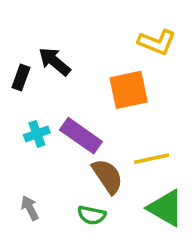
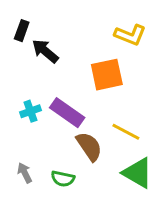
black rectangle: (21, 77) -> (22, 31), moved
yellow line: (152, 159) -> (126, 132), turned 40
green semicircle: (92, 215) -> (63, 179), moved

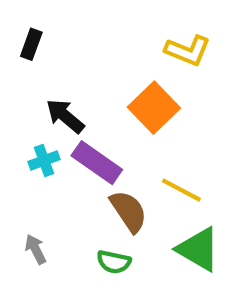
black arrow: (45, 51) -> (65, 116), moved
orange square: (107, 75) -> (154, 108), turned -32
green semicircle: (63, 179) -> (114, 262), moved

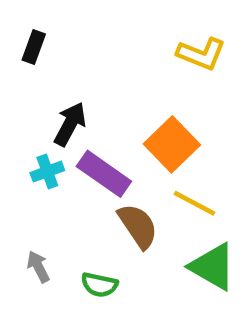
orange square: (154, 108) -> (172, 144), moved
black arrow: (65, 116) -> (70, 124), turned 78
green semicircle: (114, 262) -> (99, 285), moved

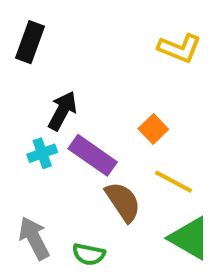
black rectangle: (34, 47) -> (30, 42), size x1.4
orange square: (172, 144) -> (153, 129), size x0.6
gray arrow: (38, 267) -> (34, 238), size x1.5

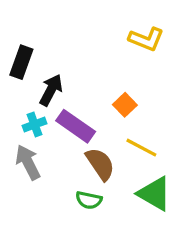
black rectangle: (30, 42) -> (21, 62), moved
gray arrow: (34, 238) -> (28, 162), moved
green semicircle: (89, 254) -> (89, 200), moved

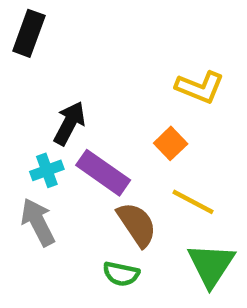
yellow L-shape: (146, 39) -> (200, 87), moved
black rectangle: (21, 62) -> (29, 33), moved
green triangle: (154, 194) -> (211, 265), turned 33

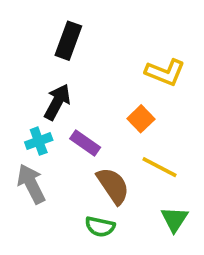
black rectangle: (29, 33) -> (68, 41), moved
purple rectangle: (103, 173) -> (85, 143), size x0.7
green triangle: (211, 265) -> (174, 219), size x0.7

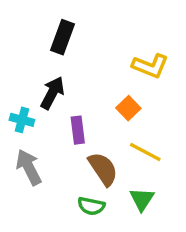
cyan cross: (39, 141) -> (22, 120), moved, turned 35
purple rectangle: (85, 143) -> (78, 130), turned 48
green triangle: (174, 219) -> (142, 199), moved

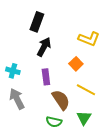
black arrow: (52, 93) -> (44, 47), moved

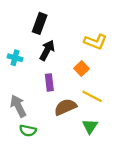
cyan cross: (13, 71) -> (15, 58), moved
brown semicircle: (61, 100) -> (65, 107), turned -80
green semicircle: (54, 122) -> (28, 131), moved

